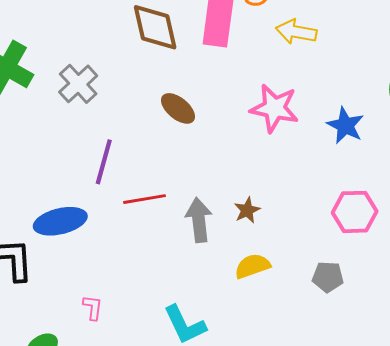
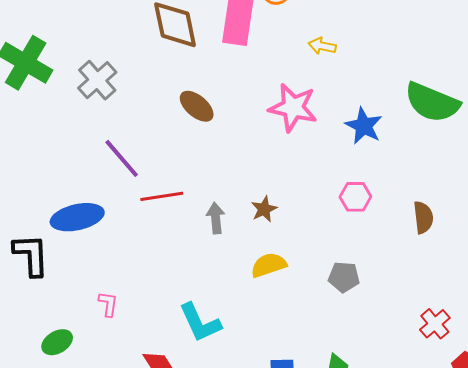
yellow arrow: (296, 32) -> (322, 46), moved, size x0.7
purple line: (104, 162) -> (122, 158), turned -57
pink hexagon: (355, 212) -> (355, 197), moved, size x0.7
gray arrow: (199, 220) -> (216, 218), size x0.7

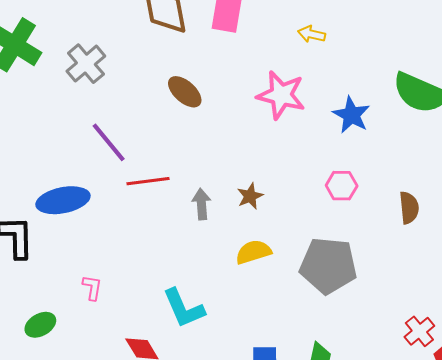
gray pentagon: (344, 277) -> (328, 266), size x1.8
red cross: (435, 324) -> (419, 331), moved

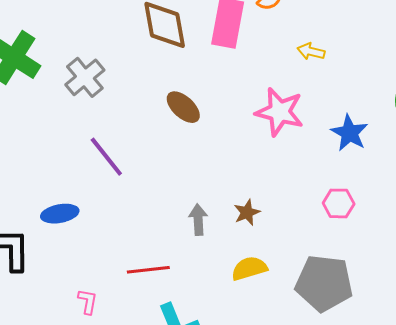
red line: (148, 181) -> (148, 270), moved
blue ellipse: (63, 200) -> (60, 214), size x0.7

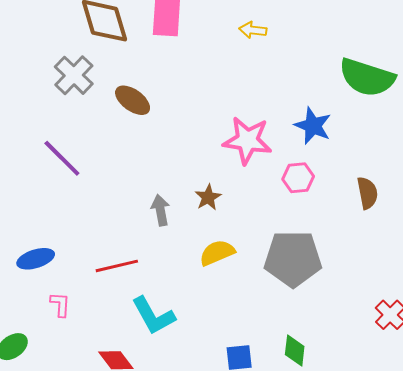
gray cross: (85, 77) -> (74, 75), moved
pink star: (280, 112) -> (247, 140), moved
blue star: (350, 133) -> (313, 126), moved
blue ellipse: (60, 214) -> (36, 259), moved

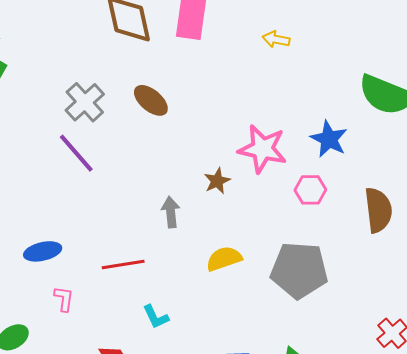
gray cross: (74, 75) -> (85, 102), moved
brown semicircle: (367, 193) -> (378, 210), size x1.4
brown star: (208, 197) -> (217, 181), moved
cyan L-shape: (153, 316) -> (156, 317), size x0.6

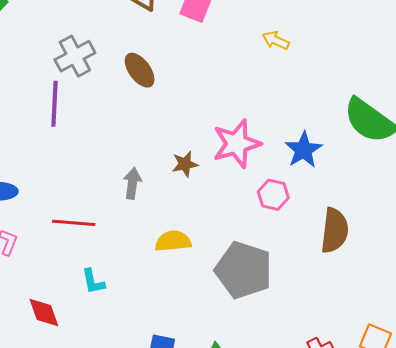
pink star: (263, 149) -> (237, 144), turned 30
purple line: (76, 153) -> (55, 104), turned 30

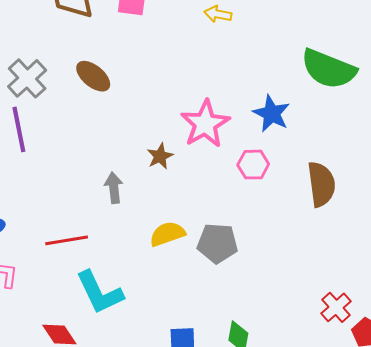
gray pentagon: (244, 270) -> (217, 243), moved, size x0.7
cyan L-shape: (93, 282) -> (100, 293), size x1.8

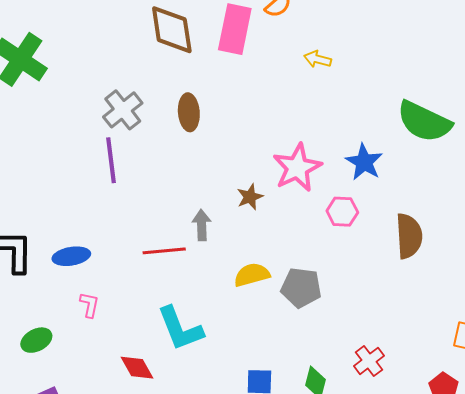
brown ellipse: (93, 76) -> (189, 112), turned 42
red line: (67, 240) -> (164, 251), moved
red cross: (336, 307) -> (369, 361), moved

